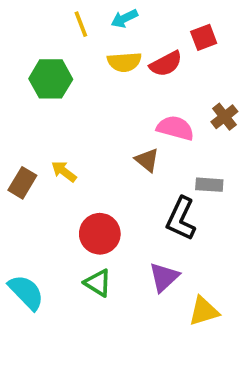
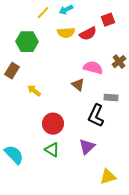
yellow line: (81, 24) -> (43, 13), turned 64
brown rectangle: (22, 183) -> (12, 71), moved
yellow triangle: (204, 311) -> (108, 177), moved

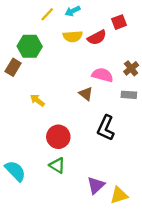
brown rectangle: (12, 71) -> (13, 67), moved
gray rectangle: (111, 98) -> (129, 95), moved
purple triangle: (87, 147) -> (96, 185), moved

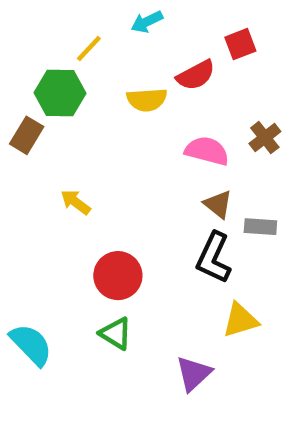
yellow line: (47, 14) -> (89, 48), moved
yellow semicircle: (73, 36) -> (147, 100), moved
brown triangle: (86, 94) -> (218, 204), moved
gray rectangle: (129, 95) -> (260, 227), moved
yellow triangle: (119, 195) -> (240, 320), moved

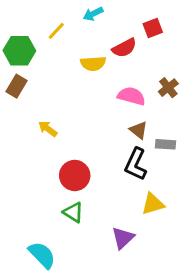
green hexagon: (60, 93) -> (19, 51), moved
cyan semicircle: (31, 345) -> (42, 255), moved

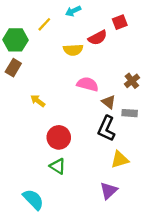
brown cross: (168, 88) -> (132, 81), moved
pink semicircle: (131, 96) -> (88, 84), moved
purple triangle: (123, 238) -> (109, 191), moved

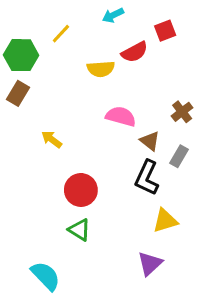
cyan arrow: (73, 11) -> (113, 15), moved
gray rectangle: (130, 113) -> (179, 156), turned -64

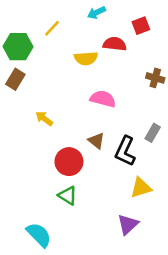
red semicircle: (135, 52) -> (115, 44), turned -145
brown cross: (182, 112) -> (155, 78), moved, turned -36
brown triangle: (150, 141) -> (96, 141), moved

